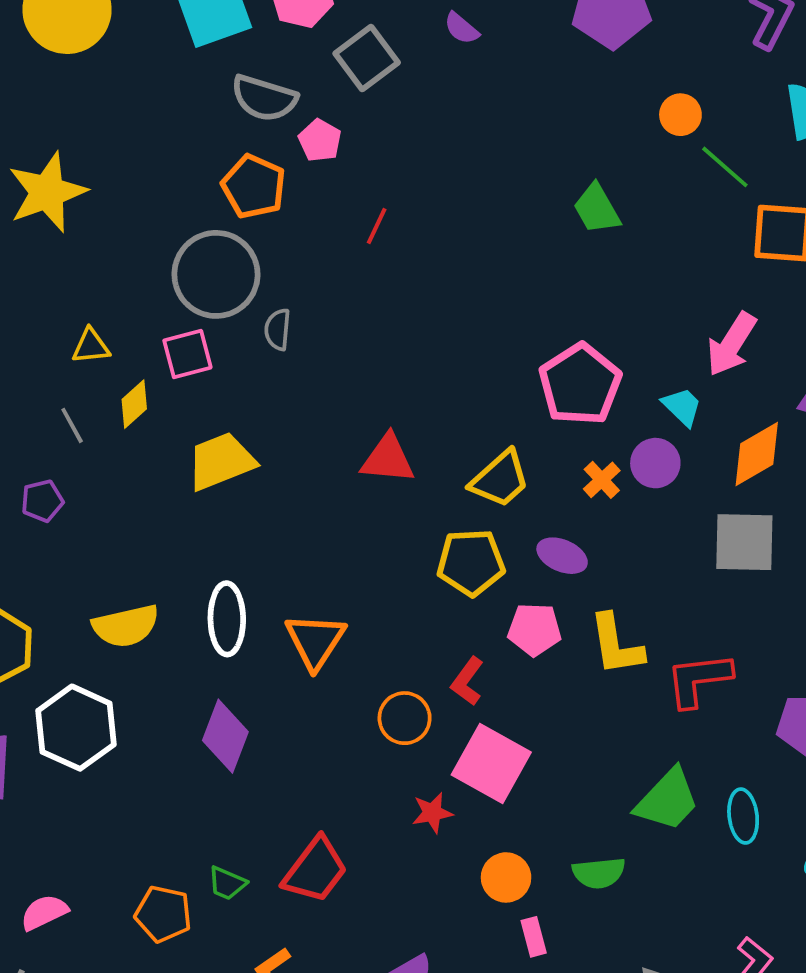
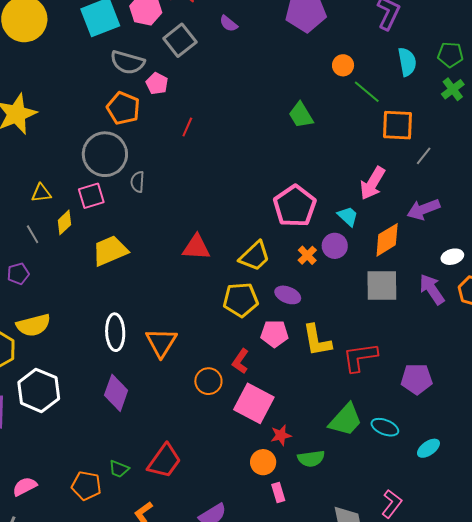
yellow semicircle: (126, 626) -> (33, 325), moved
red star: (432, 813) -> (281, 435), moved
cyan ellipse: (743, 816) -> (385, 427), turned -60

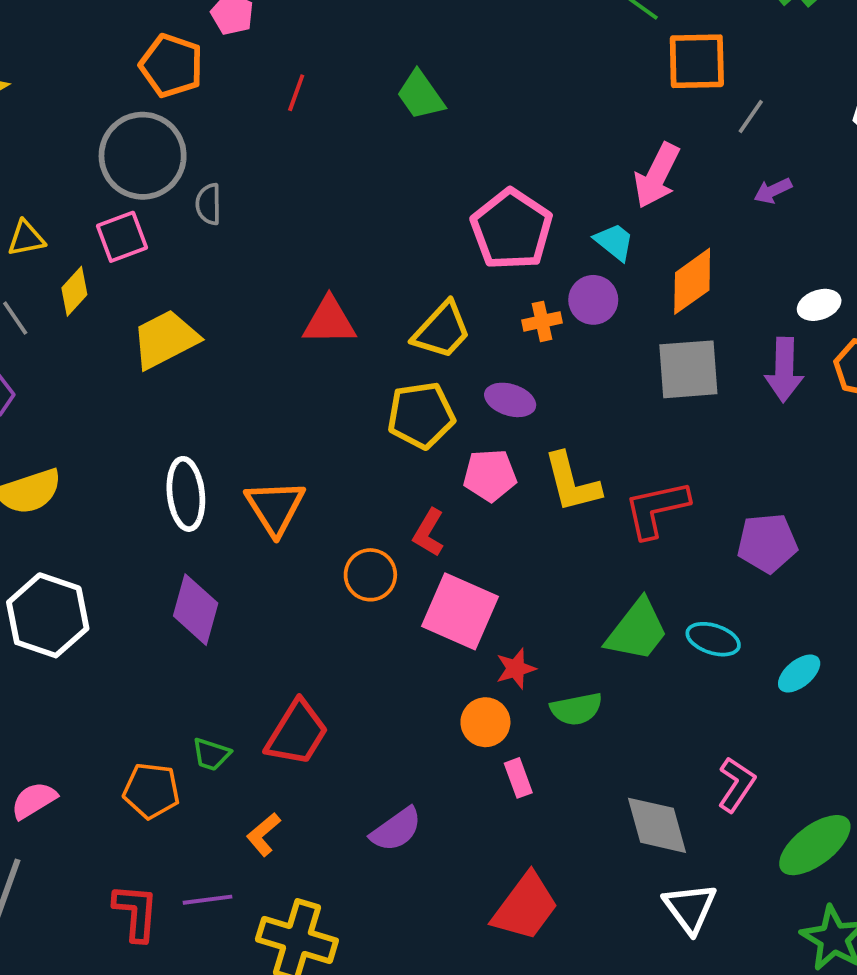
green trapezoid: (301, 115) -> (421, 95), moved
purple arrow: (423, 209) -> (773, 191), moved, size x0.6
orange cross: (307, 255) -> (542, 321), turned 36
purple arrow: (432, 289) -> (784, 370), turned -140

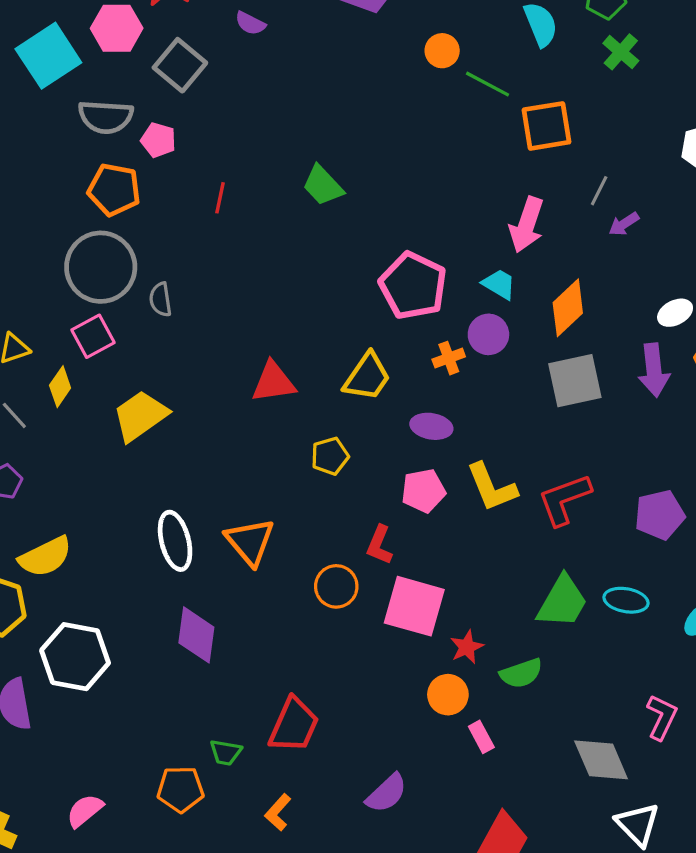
gray line: (751, 116) -> (599, 191), moved
yellow pentagon: (421, 415) -> (330, 456), moved, size x0.7

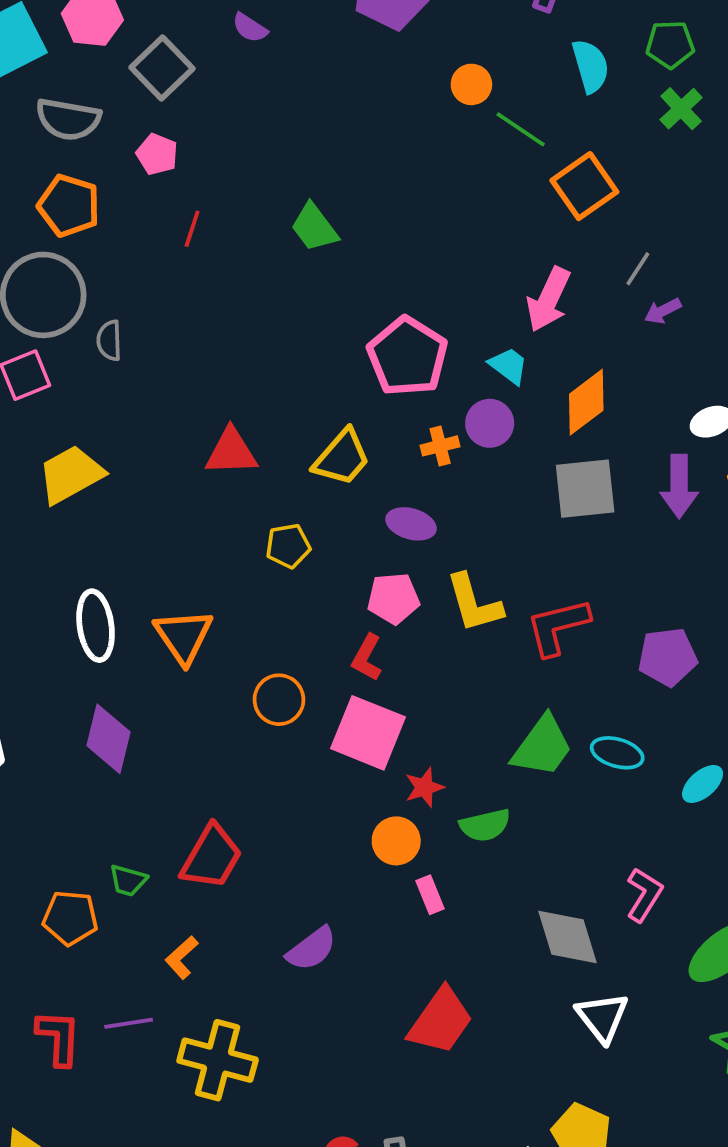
orange square: (546, 126) -> (584, 186), turned -32
pink pentagon: (158, 140) -> (157, 154), moved
red L-shape: (379, 545) -> (367, 658), moved

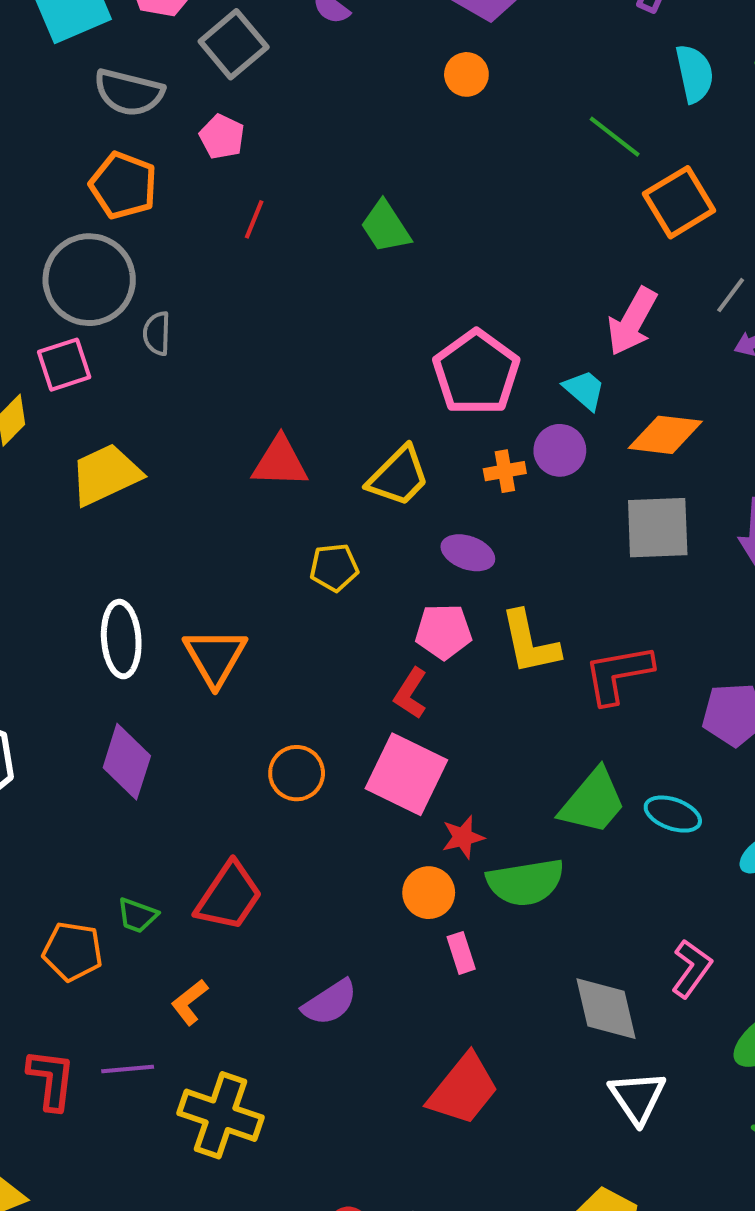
orange circle: (471, 84) -> (466, 74), moved
orange diamond: (586, 402) -> (665, 435), turned 40
orange circle: (279, 700) -> (297, 773), moved
green semicircle: (485, 825) -> (525, 882), size x1.4

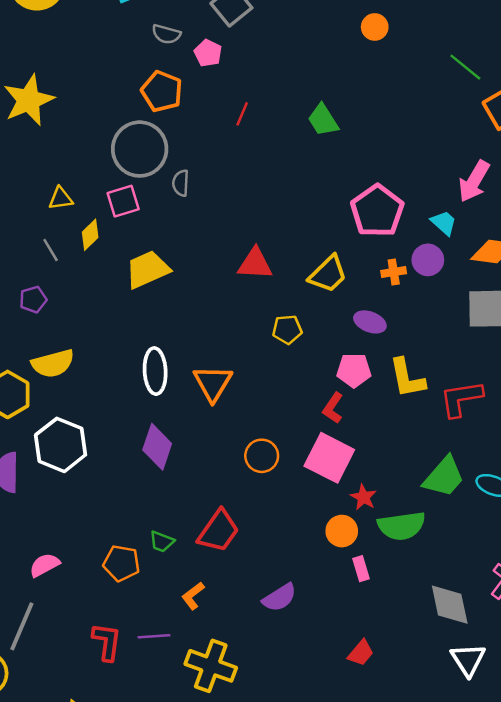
gray semicircle: (129, 92) -> (166, 34), size x0.7
pink pentagon: (222, 137) -> (208, 53), moved
red star: (463, 837) -> (363, 497), turned -30
red trapezoid: (463, 1089) -> (361, 653), size x0.6

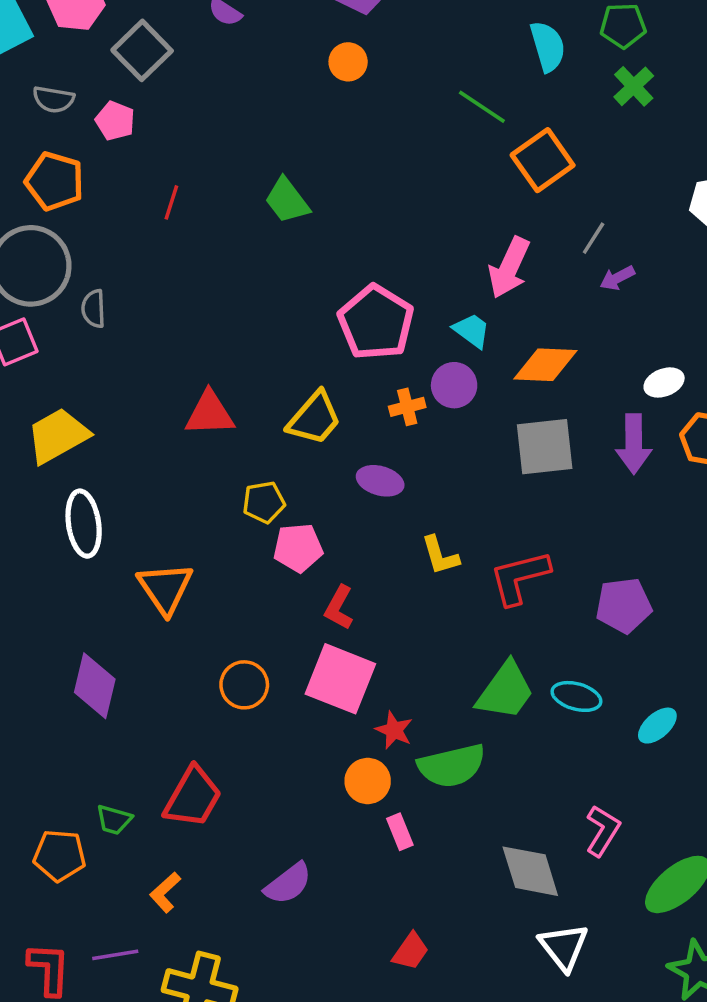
pink pentagon: (354, 370) -> (298, 548), moved
white ellipse: (155, 371) -> (84, 524), moved
yellow L-shape: (407, 378) -> (440, 555), size x0.7

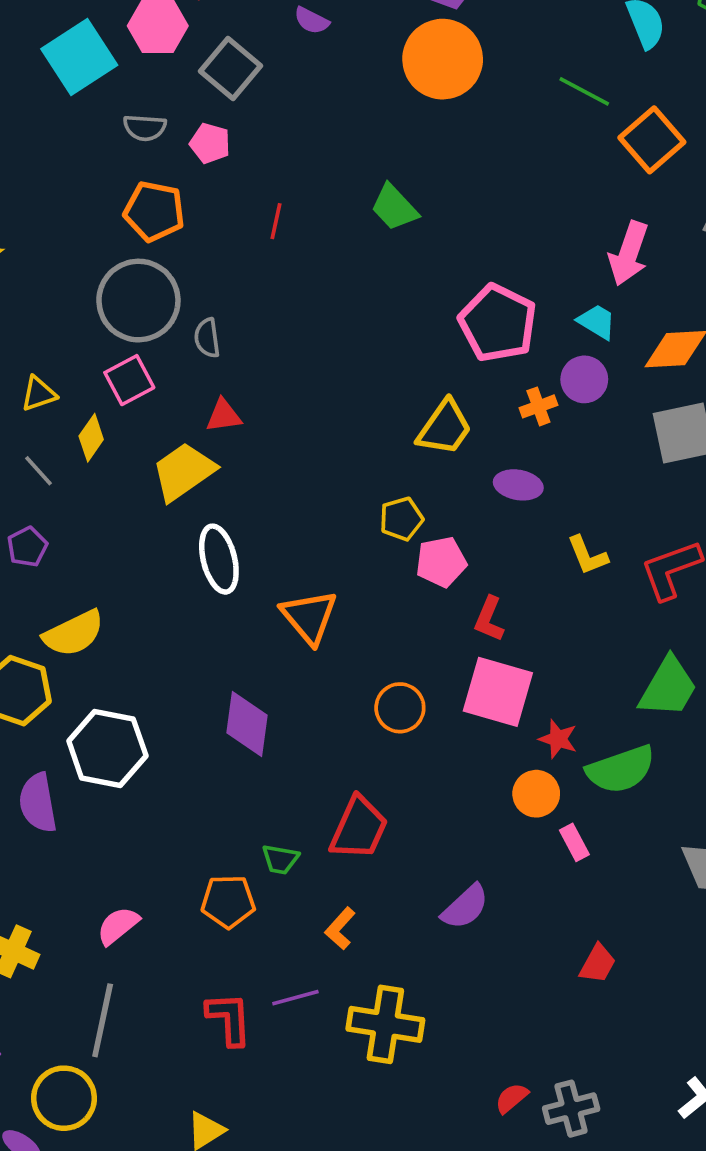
orange circle: (348, 62) -> (443, 59), size x2.0
red triangle: (210, 413) -> (224, 416), moved, size x0.7

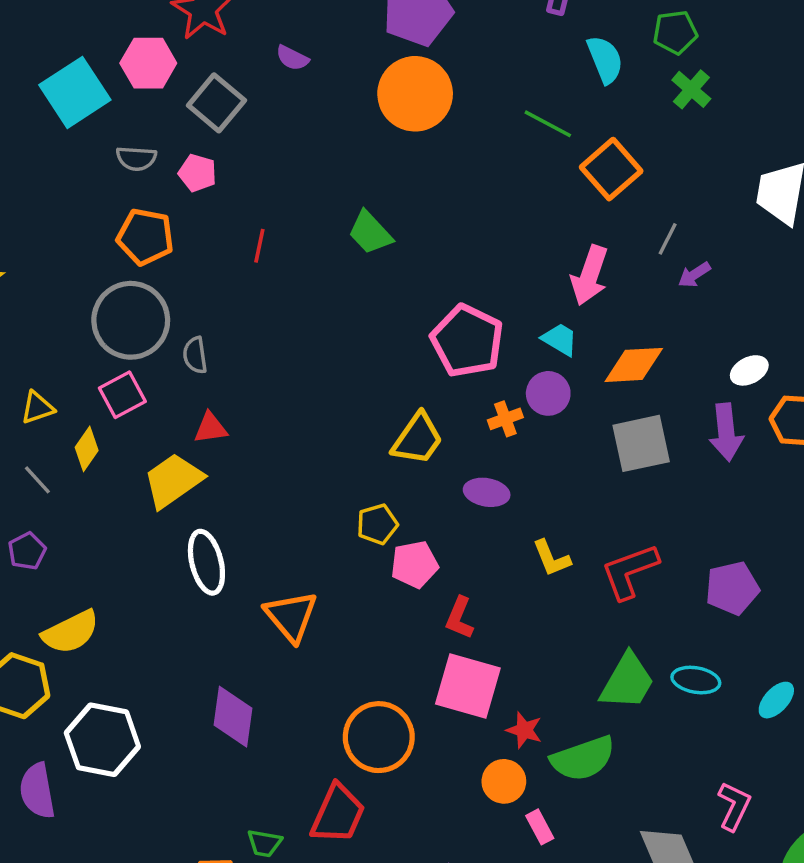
orange circle: (400, 708) -> (379, 737), moved, size x1.5

